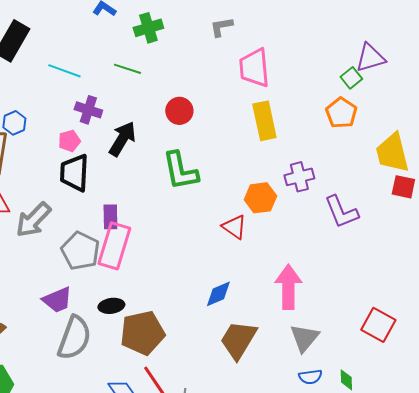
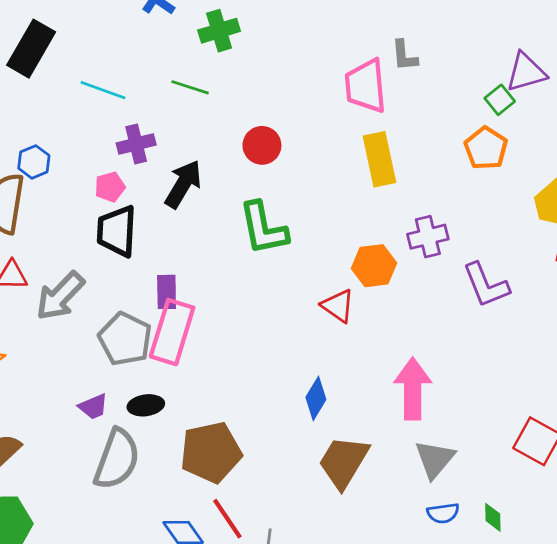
gray L-shape: (221, 27) -> (404, 56), moved, turned -85
purple cross: (88, 110) -> (136, 144), turned -32
blue diamond: (218, 294) -> (316, 398), turned -36
purple trapezoid: (57, 300) -> (93, 407), size x0.7
black ellipse: (111, 306) -> (146, 405), moved

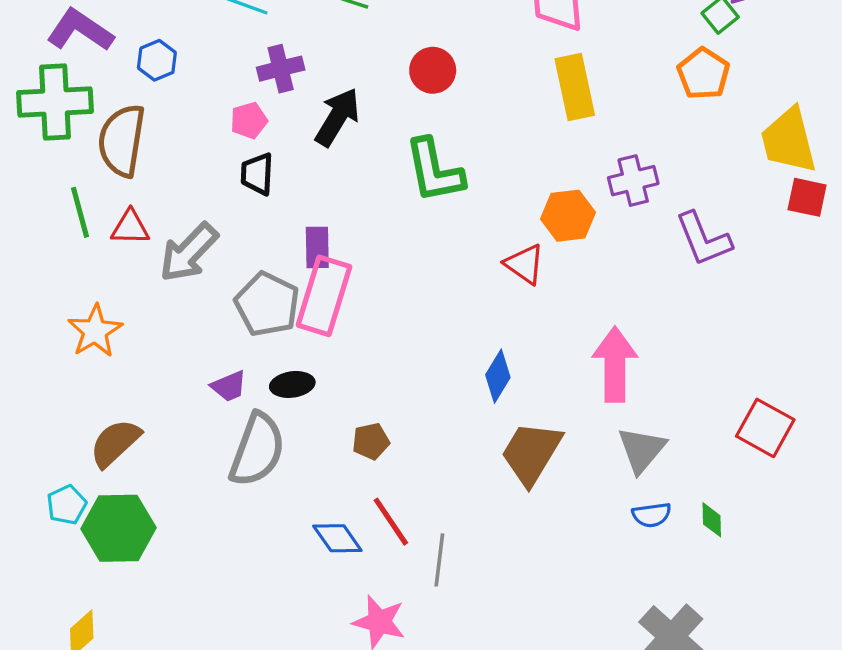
blue hexagon: (34, 162) -> (157, 60), moved
black trapezoid: (117, 231) -> (257, 174), size x0.7
brown pentagon: (211, 452) -> (371, 441), size x0.5

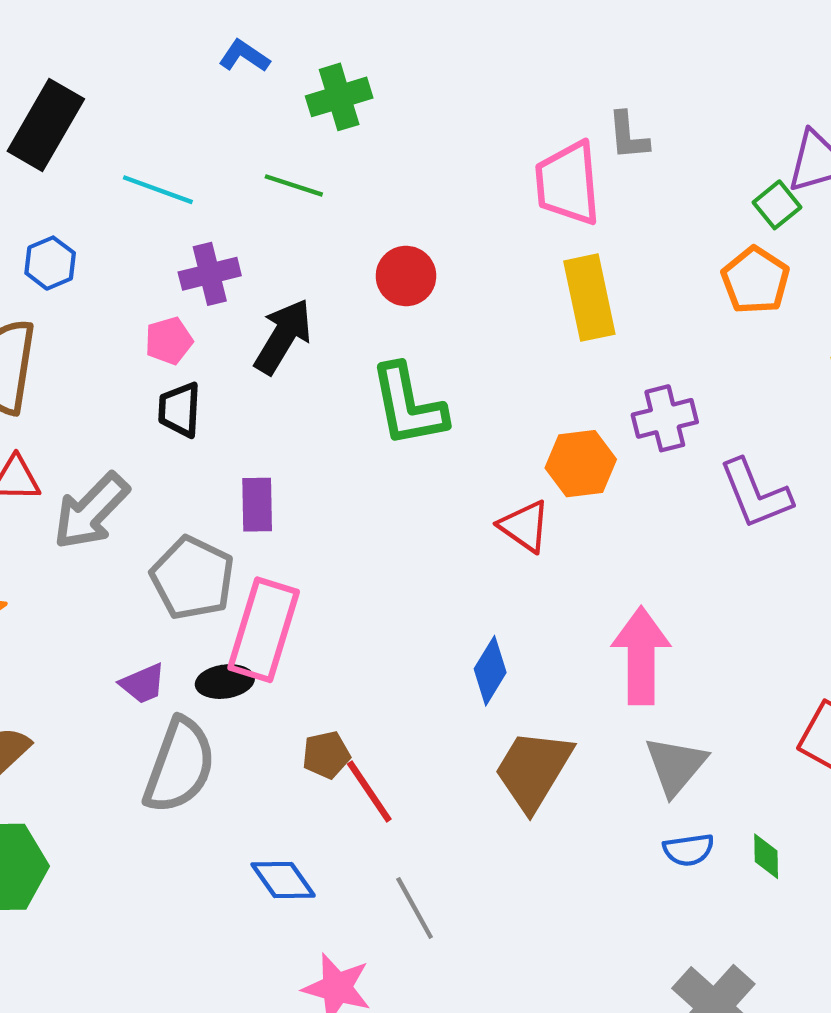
pink rectangle: (324, 296) -> (264, 630), moved
red line: (391, 522) -> (369, 792), moved
gray line: (439, 560) -> (415, 908), turned -36

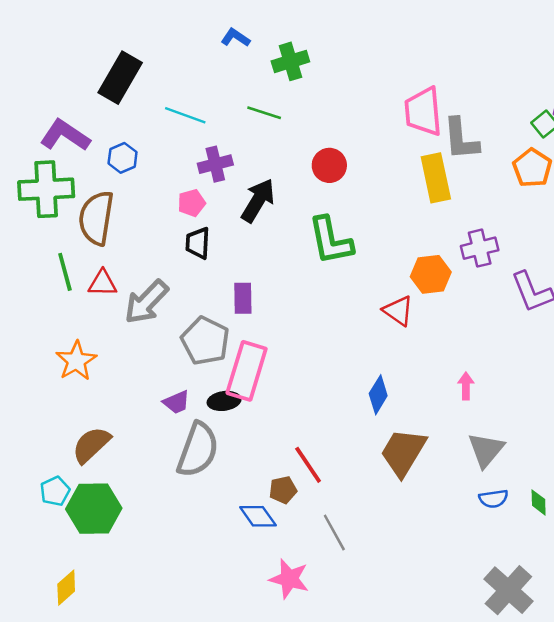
gray L-shape: (628, 136) -> (461, 139), moved, size x1.5
pink arrow: (641, 656) -> (466, 386), size x0.5
brown pentagon: (326, 755) -> (283, 490), moved

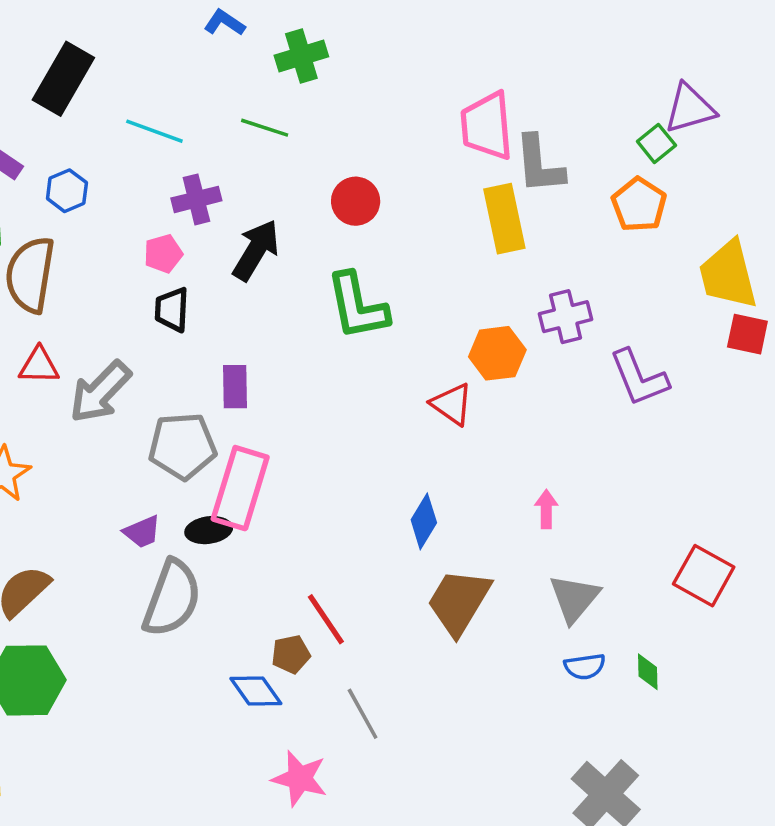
gray pentagon: (205, 341) -> (182, 446), turned -30

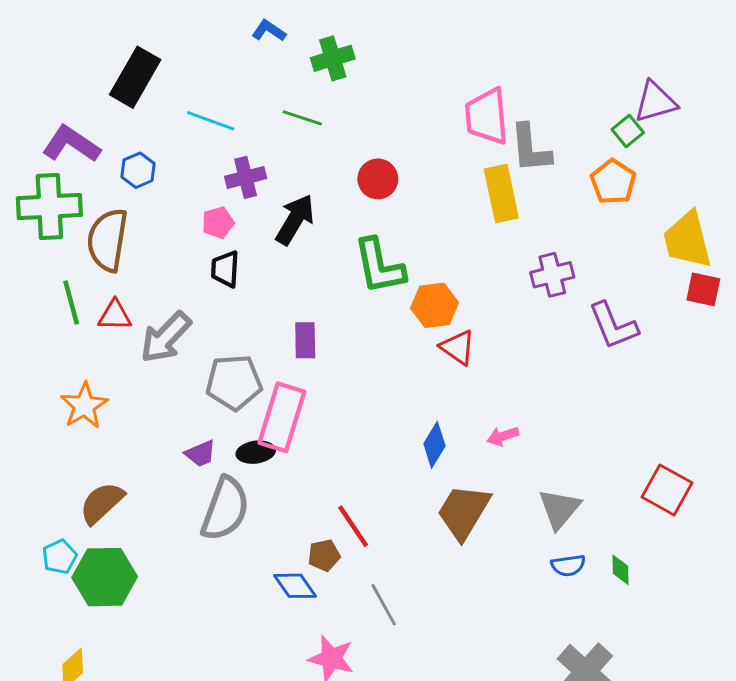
orange hexagon: (497, 353) -> (434, 305), moved
purple rectangle: (235, 387) -> (305, 340), moved
pink arrow: (546, 509) -> (503, 436), moved, turned -108

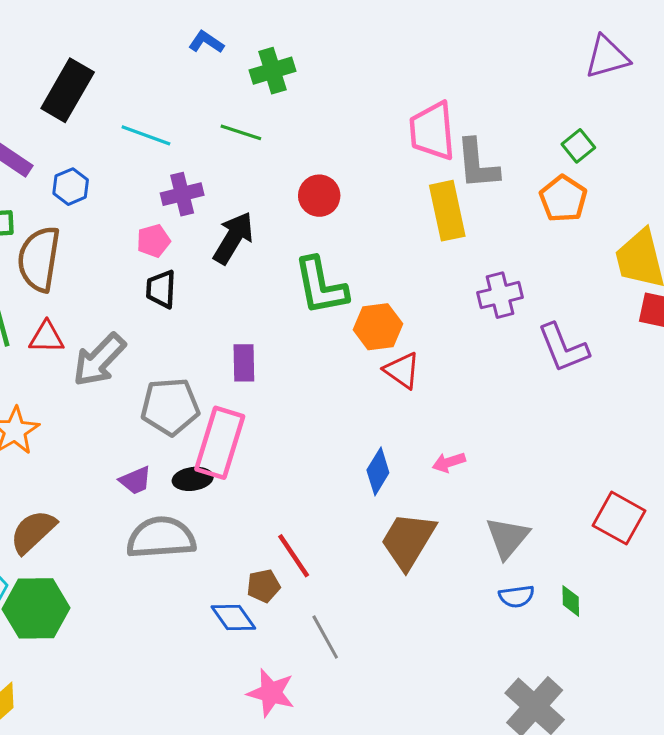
purple triangle: (655, 102) -> (607, 57), moved
gray semicircle: (225, 509) -> (161, 538), turned -114

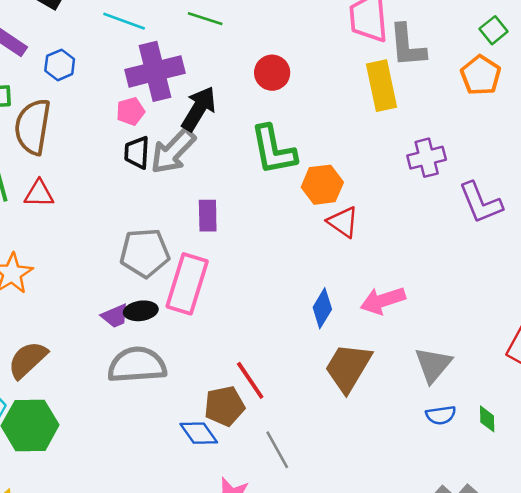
purple cross: (182, 194) -> (155, 71), size x1.6
gray arrow: (99, 360) -> (173, 151), moved
pink arrow: (449, 462) -> (383, 301), size x1.6
black ellipse: (193, 479) -> (141, 311), moved
brown pentagon: (263, 586) -> (224, 406), size x1.4

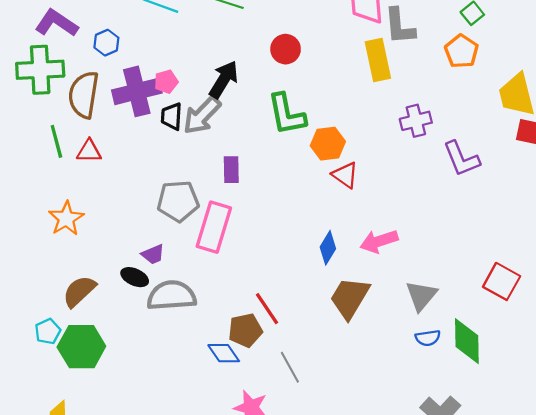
purple cross: (155, 71) -> (137, 91), moved
black ellipse: (141, 311) -> (135, 277), moved, turned 32
green diamond: (487, 419) -> (467, 341), size x2.0

